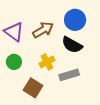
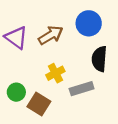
black semicircle: (72, 45) -> (99, 59), moved, turned 65
green circle: (14, 62) -> (16, 92), moved

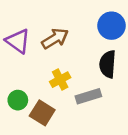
blue circle: (89, 23) -> (111, 26), moved

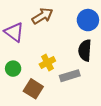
brown arrow: (55, 38) -> (42, 16), moved
green circle: (18, 100) -> (13, 69), moved

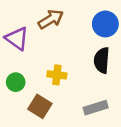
yellow cross: (47, 62) -> (57, 75), turned 35
gray rectangle: (70, 76) -> (96, 108), moved

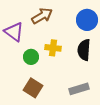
yellow cross: (57, 75) -> (53, 48), moved
green circle: (16, 82) -> (31, 57), moved

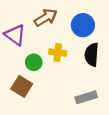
blue circle: (87, 20) -> (83, 25), moved
brown square: (33, 88) -> (22, 86), moved

